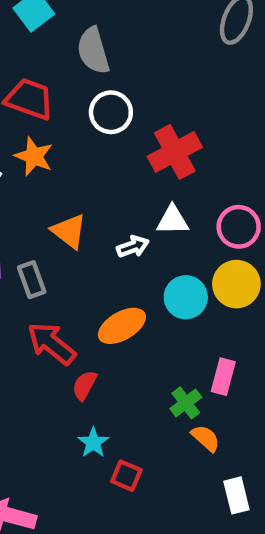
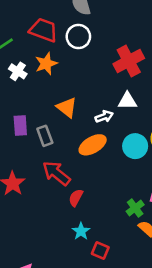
white circle: (111, 112) -> (78, 36), moved
orange star: (34, 156) -> (46, 64), turned 30
orange ellipse: (122, 326) -> (93, 145), moved

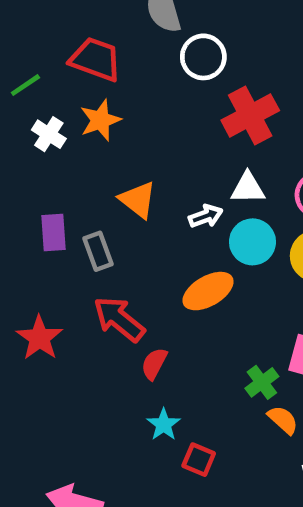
white circle: (78, 36) -> (203, 57), moved
orange ellipse: (93, 145) -> (208, 291), moved
cyan circle: (135, 146) -> (252, 242), moved

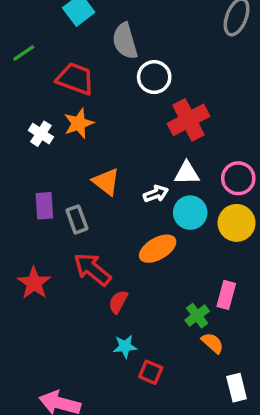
green line: (25, 85) -> (24, 53), moved
cyan star: (164, 425) -> (125, 346), turned 30

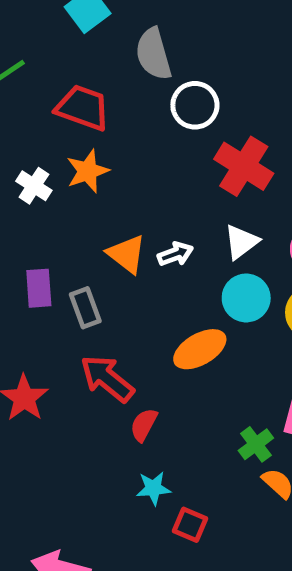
red cross: (188, 120) -> (244, 166), turned -30
white triangle: (187, 173) -> (241, 242), turned -36
white arrow: (156, 194) -> (175, 254), moved

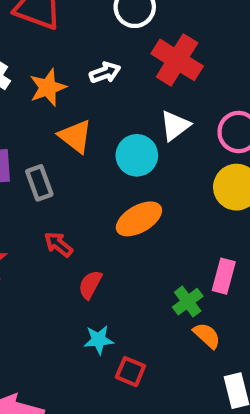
orange star: (88, 171) -> (48, 87), moved
white arrow: (175, 254) -> (105, 73), moved
cyan circle: (246, 298) -> (137, 155), moved
red arrow: (107, 378) -> (58, 244), size x0.6

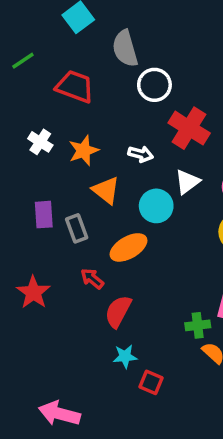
white arrow: (105, 73) -> (141, 154), moved, turned 35
orange ellipse: (139, 219) -> (129, 247), moved
red semicircle: (90, 285) -> (118, 311), size x1.4
green cross: (188, 302) -> (198, 325), turned 30

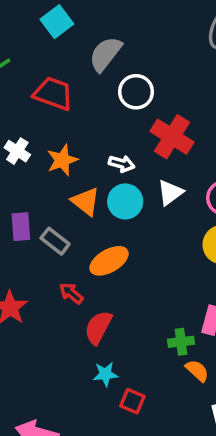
gray semicircle: (125, 48) -> (105, 54), turned 54
cyan circle: (156, 206) -> (125, 201), moved
gray rectangle: (77, 228) -> (55, 241), turned -32

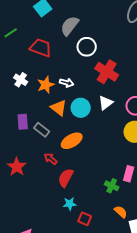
white arrow: (122, 164) -> (67, 83), moved
green cross: (181, 342) -> (112, 186), turned 32
orange semicircle: (197, 371) -> (121, 212), moved

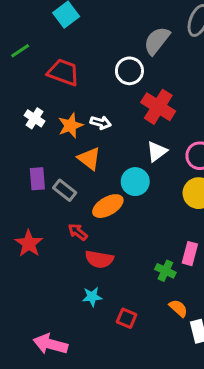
gray semicircle: (70, 26) -> (157, 41), moved
cyan circle: (81, 108) -> (135, 182), moved
red semicircle: (66, 178) -> (99, 259), turned -108
cyan star: (70, 204) -> (92, 297), moved

